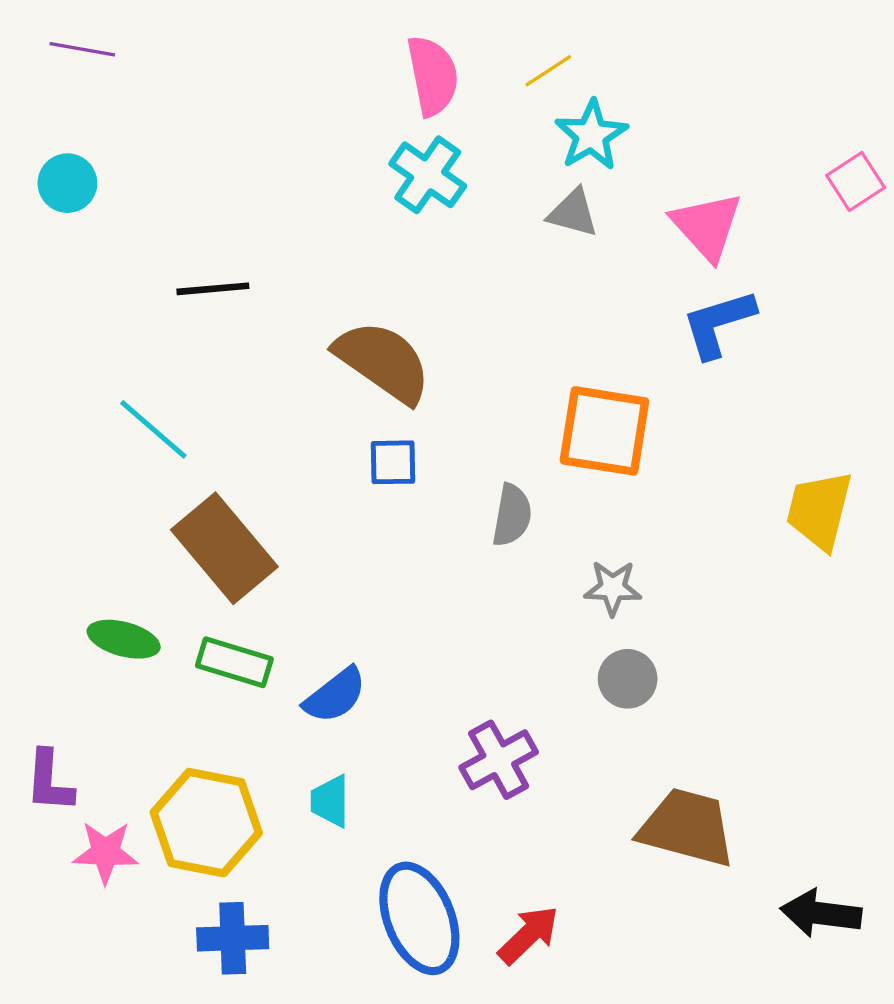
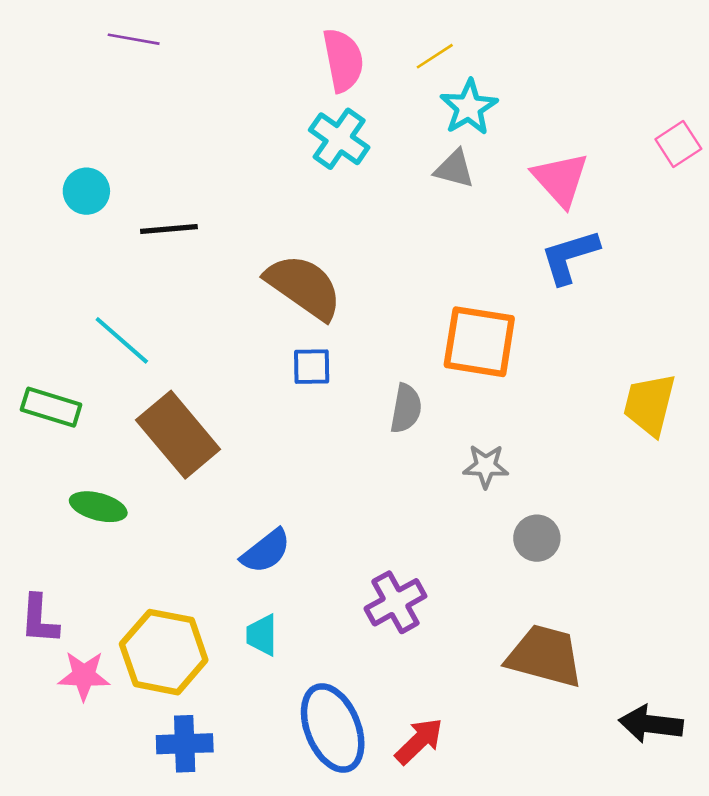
purple line: (82, 49) -> (134, 39), moved
cyan circle: (67, 183) -> (86, 191), moved
green rectangle: (234, 662) -> (51, 407), moved
gray circle: (628, 679) -> (537, 538), moved

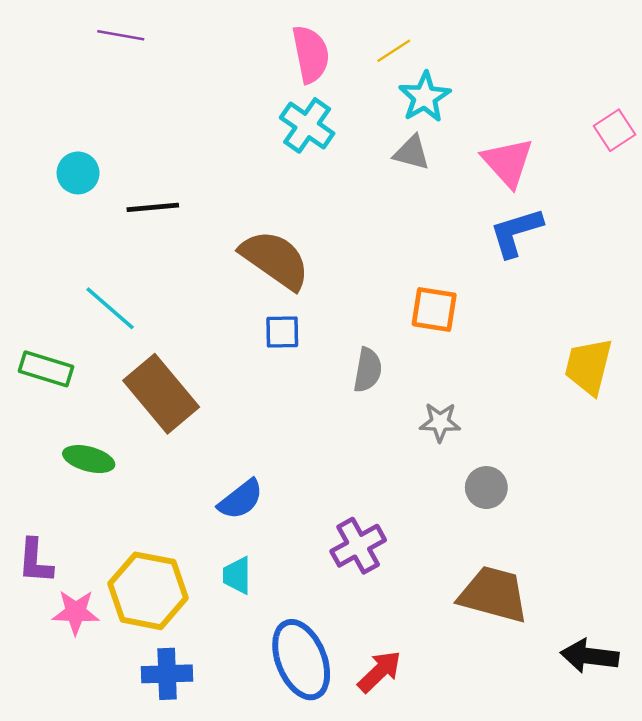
orange square: (479, 342) -> (434, 309), size x0.7

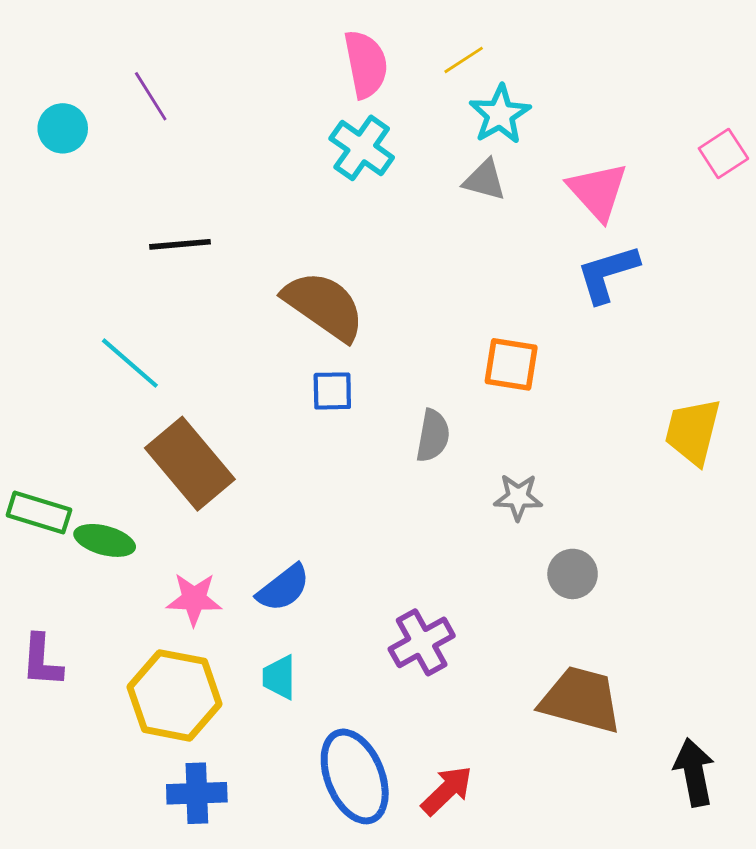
purple line: (121, 35) -> (151, 96), moved, turned 48
cyan circle: (78, 173) -> (63, 128), moved
green rectangle: (46, 369) -> (39, 512), moved
pink star: (76, 612) -> (194, 599), moved
black arrow: (590, 656) -> (694, 772), turned 72

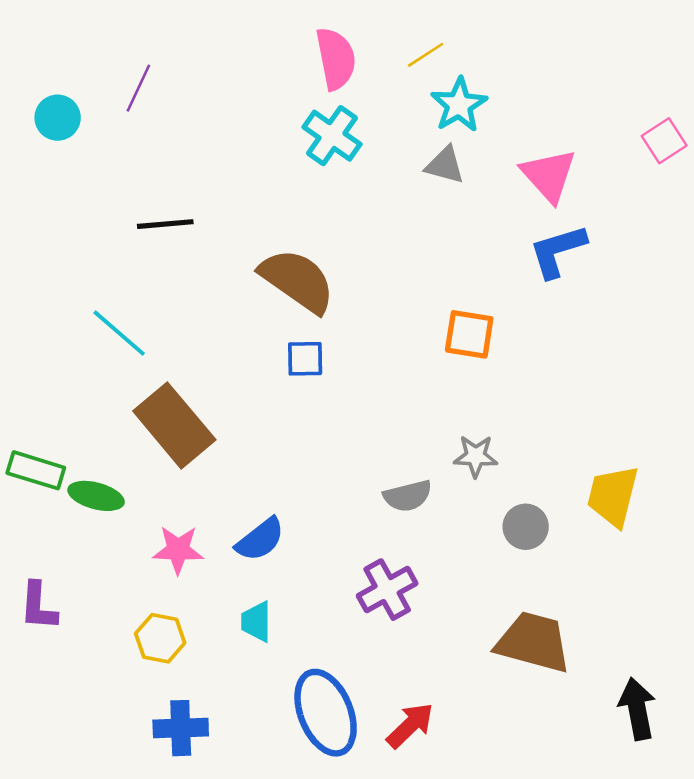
purple line: (151, 96) -> (138, 88), turned 57
yellow trapezoid: (693, 431) -> (613, 496), moved
gray semicircle: (433, 436) -> (408, 496), moved, turned 66
yellow hexagon: (174, 695) -> (160, 638), size x0.6

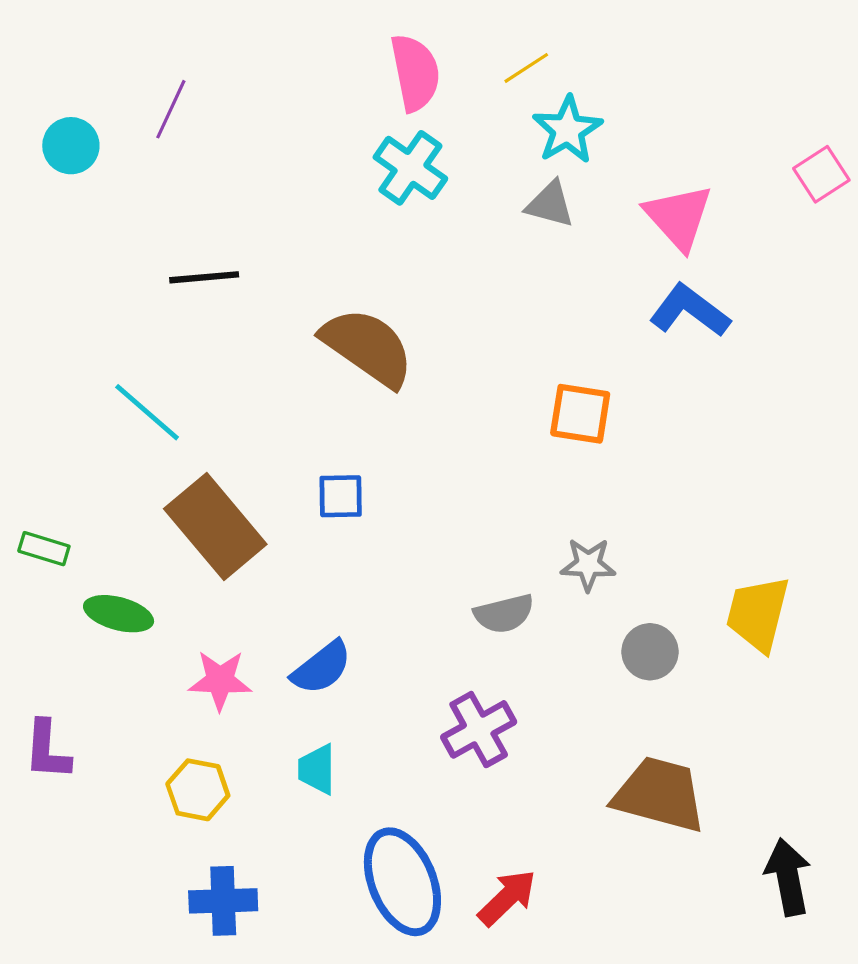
blue L-shape: (558, 251) -> (690, 311), turned 54
blue square: (305, 359) -> (341, 496), moved
green rectangle: (36, 470) -> (44, 549), moved, size x0.7

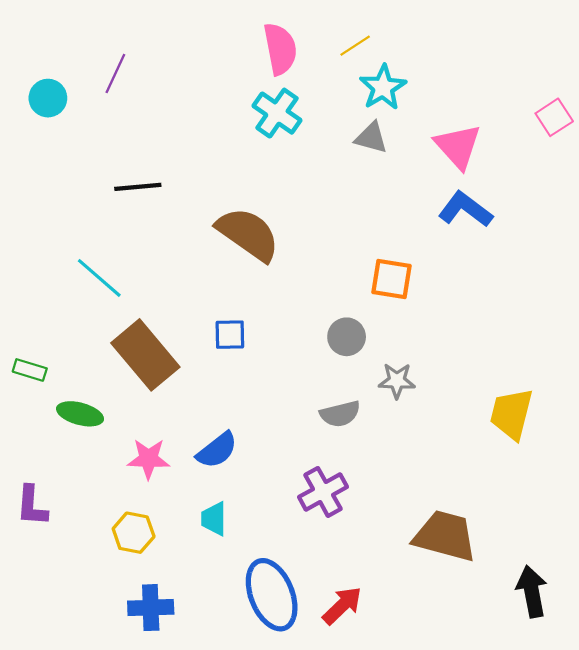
gray circle: (650, 652) -> (347, 337), moved

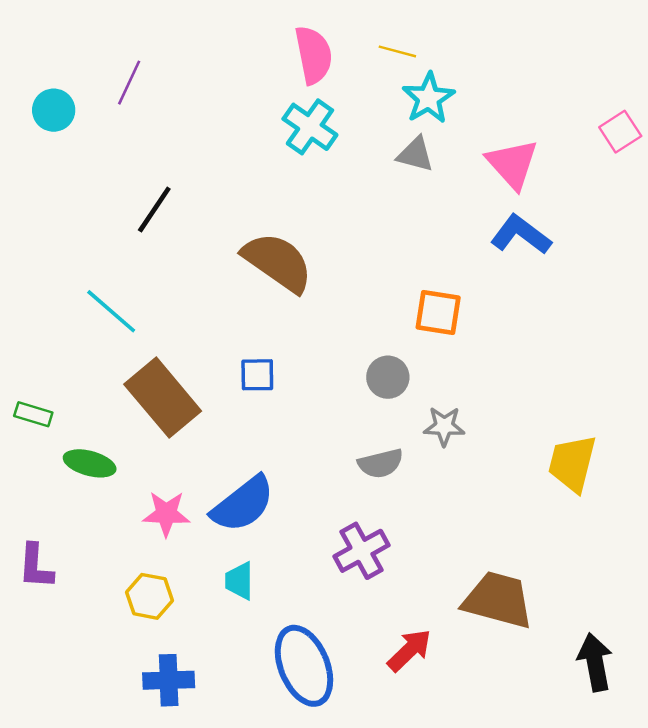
yellow line: (355, 46) -> (397, 51), turned 48
black line: (138, 187) -> (154, 209), turned -51
blue semicircle: (217, 450) -> (243, 504), size x1.4
red arrow: (342, 605) -> (409, 650), moved

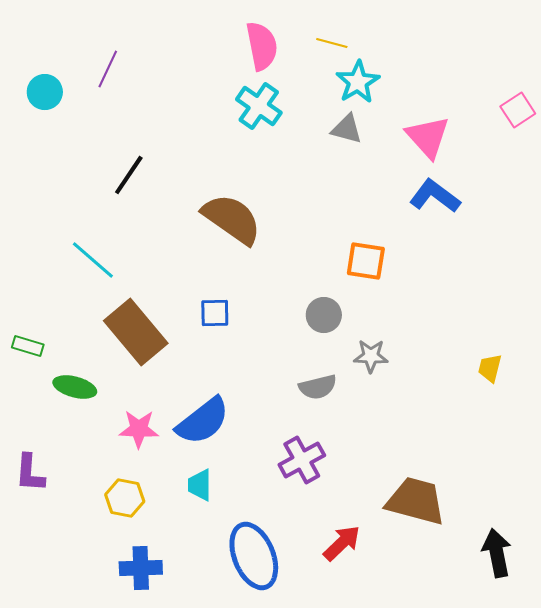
yellow trapezoid: (572, 463) -> (490, 368), moved, size x0.6

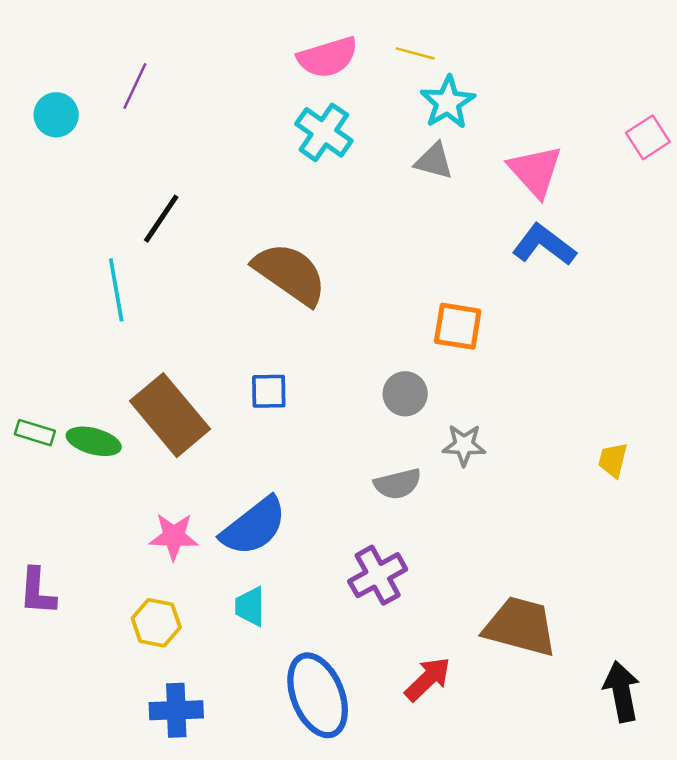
pink semicircle: (262, 46) -> (328, 57), turned 84
cyan line: (93, 260) -> (116, 290), moved, turned 39
green ellipse: (75, 387) -> (94, 441), moved

